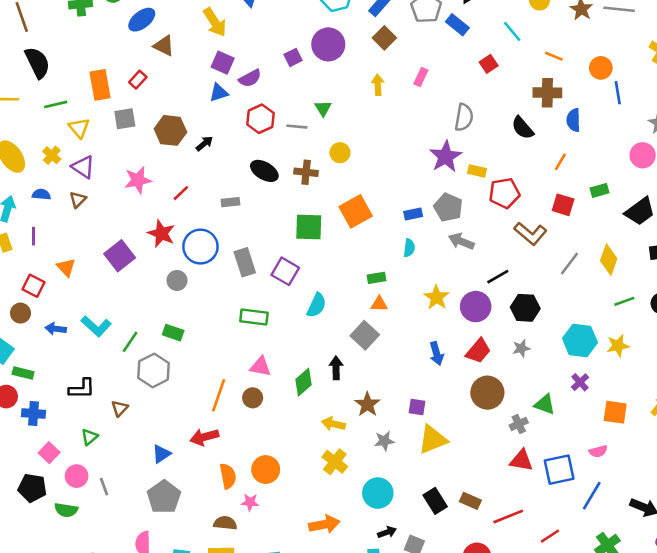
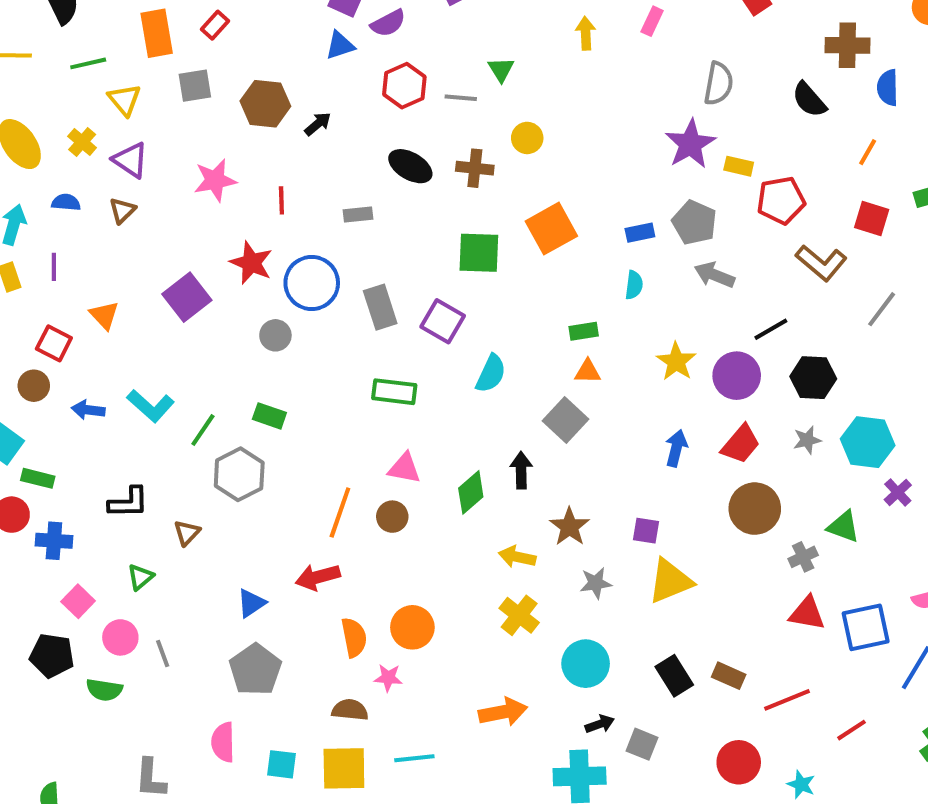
red line: (181, 193) -> (281, 200), turned -48
cyan hexagon: (580, 340) -> (868, 442), moved
blue arrow: (437, 353) -> (676, 448), turned -150

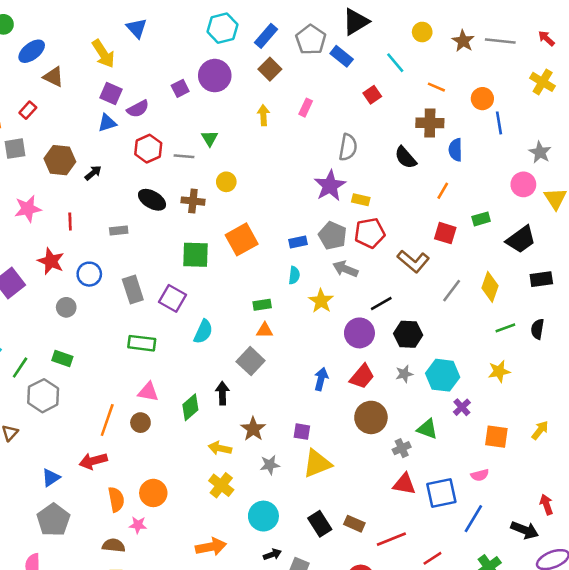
red pentagon: (781, 200) -> (370, 233), moved
blue circle: (312, 283) -> (89, 274), size x0.7
yellow star: (676, 362) -> (321, 301), moved

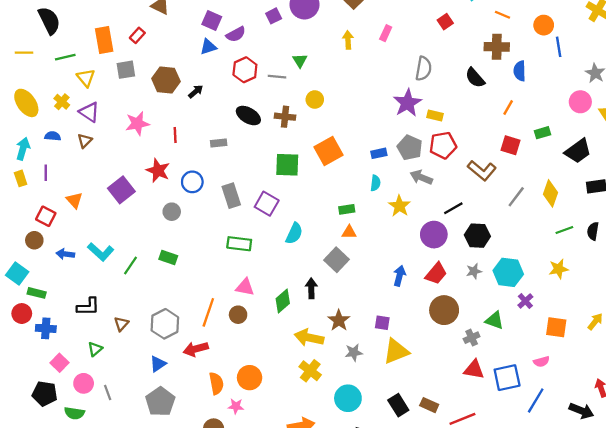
gray hexagon: (43, 396) -> (165, 324), moved
yellow arrow: (220, 448) -> (309, 338), size x1.4

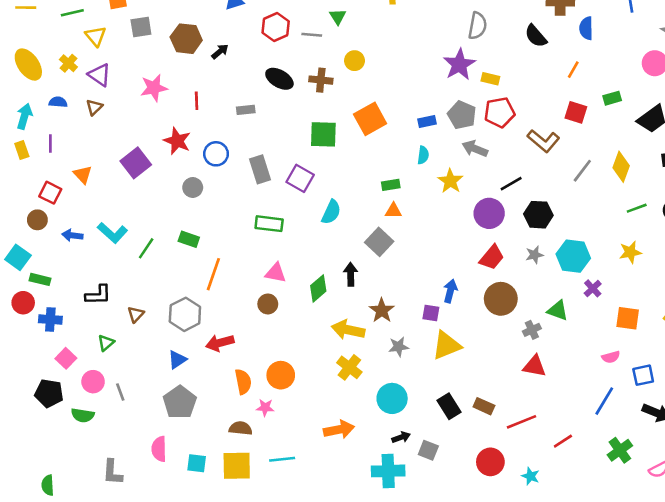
blue arrow: (399, 276) -> (450, 291), moved
orange line: (208, 312) -> (213, 274), moved
blue square: (507, 378) -> (643, 375), moved, size x0.7

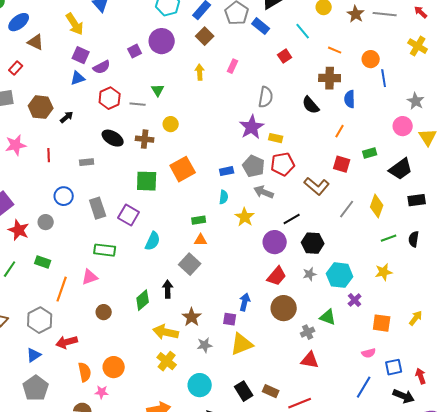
red star: (177, 141) -> (19, 230), moved
pink triangle: (276, 273) -> (90, 277), moved, turned -30

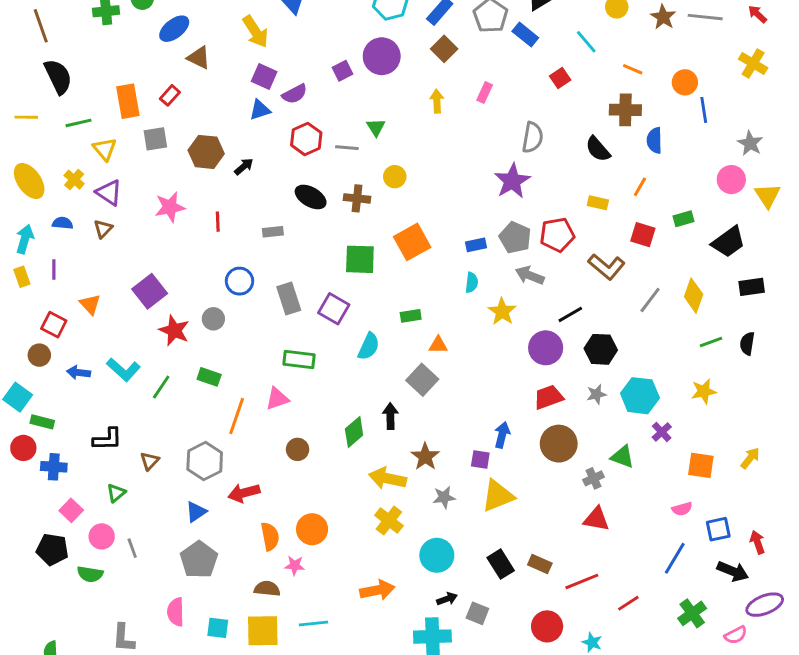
yellow rectangle: (276, 138) -> (598, 203), moved
green rectangle: (199, 220) -> (411, 316), moved
red trapezoid: (277, 276) -> (549, 397), turned -150

